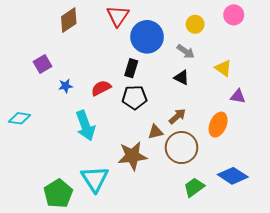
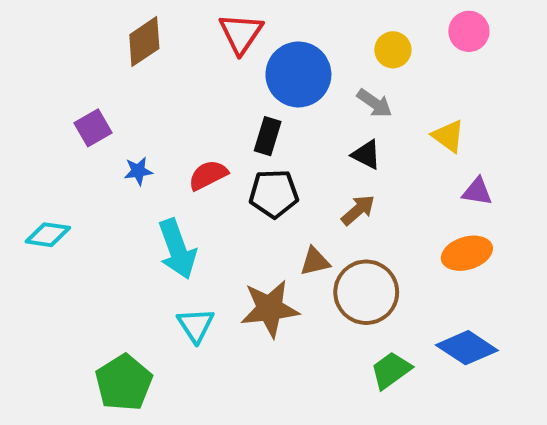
brown arrow: (177, 116) -> (358, 210), moved
orange ellipse: (218, 125) -> (467, 253), moved, turned 50
cyan triangle: (95, 179) -> (196, 325), moved, size x0.7

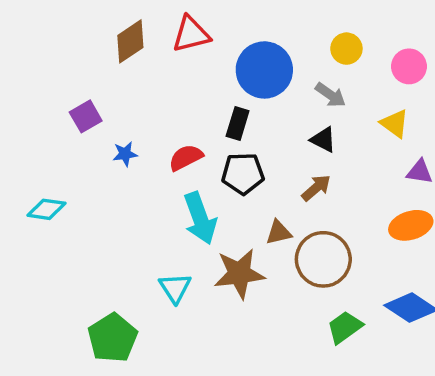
pink circle: (469, 31) -> (409, 66), moved
red triangle: (241, 33) -> (191, 34), moved, turned 42
cyan arrow: (177, 249) -> (200, 218), moved

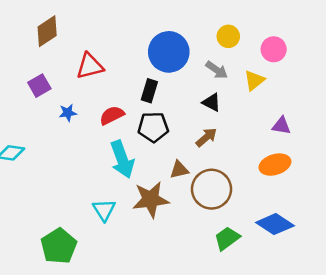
red triangle: (191, 34) -> (90, 66), moved
brown diamond: (130, 41) -> (47, 31), moved
yellow triangle: (395, 124) -> (254, 80), moved, turned 45

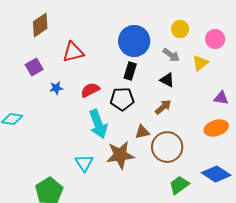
black rectangle: (149, 91) -> (130, 71), moved

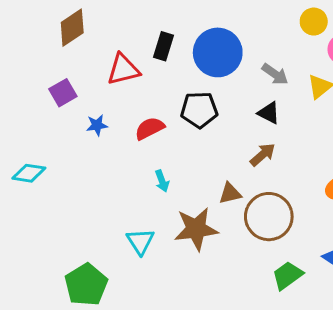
yellow circle: (180, 29) -> (314, 22), moved
black rectangle: (130, 71) -> (164, 46), moved
black pentagon: (122, 99) -> (199, 110), moved
cyan arrow: (98, 124) -> (162, 181), size x0.5

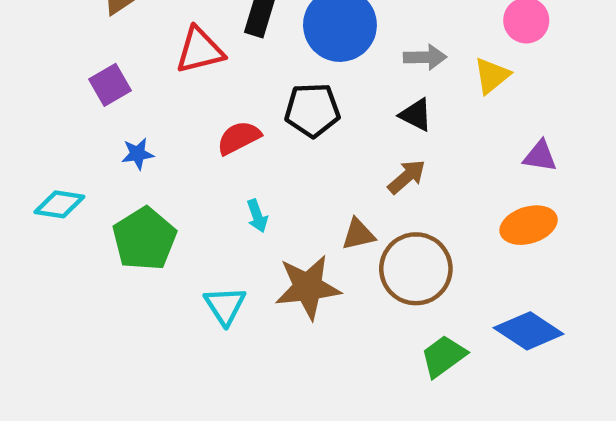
gray arrow: (275, 74) -> (425, 57), turned -36
blue star: (97, 125) -> (138, 154), moved
green pentagon: (86, 285) -> (144, 239), moved

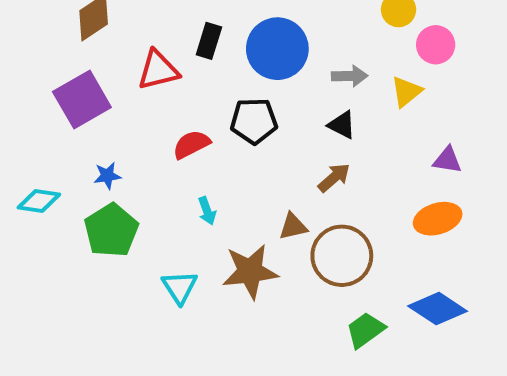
purple square: (110, 85) -> (82, 99), size x1.6
blue star: (138, 154) -> (107, 176), moved

